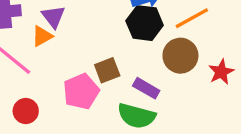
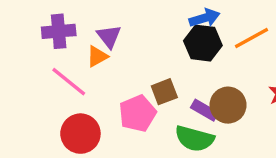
brown circle: (180, 56) -> (228, 105), moved
red circle: (26, 111) -> (80, 134), size x1.5

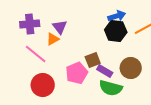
purple rectangle: (205, 110) -> (105, 71), moved

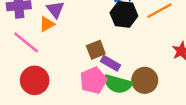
brown circle: (131, 68) -> (145, 80), moved
pink pentagon: (77, 73) -> (93, 80), moved

